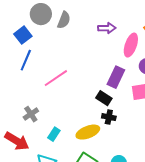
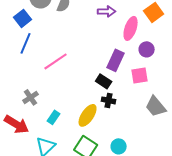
yellow ellipse: (88, 132) -> (88, 115), turned -35

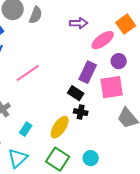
pink ellipse: (131, 28) -> (103, 40), turned 35
pink square: (140, 75) -> (112, 87), size x1.4

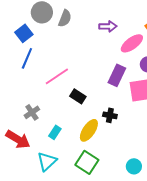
black rectangle: (76, 93) -> (78, 96), moved
cyan circle: (91, 158) -> (134, 166), moved

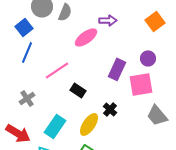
pink ellipse: (132, 43) -> (86, 37), moved
gray cross: (32, 112) -> (27, 98), moved
black cross: (110, 115) -> (110, 109), turned 32
cyan rectangle: (55, 132) -> (55, 126), size x1.6

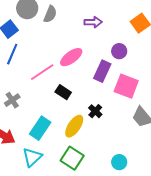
pink ellipse: (86, 37) -> (71, 57), moved
purple circle: (148, 58) -> (119, 51), moved
pink square: (141, 84) -> (126, 86), turned 30

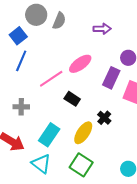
gray cross: (12, 100) -> (21, 107), turned 35
cyan triangle: (32, 157) -> (41, 164), turned -40

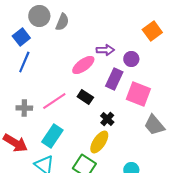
purple arrow: (102, 29) -> (105, 50), moved
pink line: (51, 79) -> (54, 101), moved
black rectangle: (72, 99) -> (85, 97), moved
yellow ellipse: (83, 133) -> (99, 142), moved

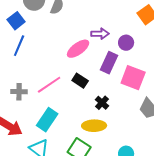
yellow ellipse: (99, 142) -> (94, 126), turned 55

